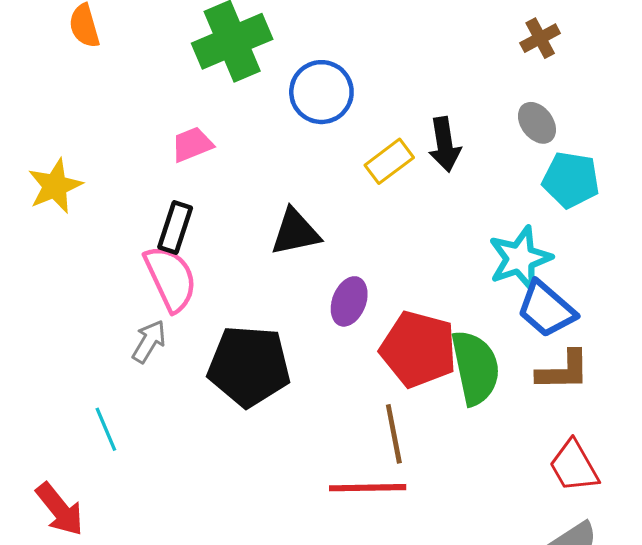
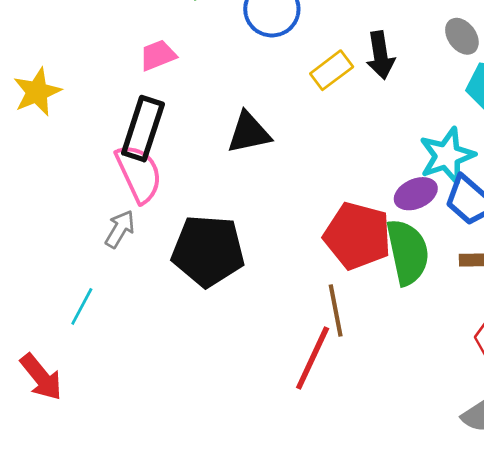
black rectangle: (175, 228) -> (143, 129), size x1.4
purple ellipse: (349, 301) -> (416, 194), moved, turned 45
cyan line: (106, 429) -> (82, 306), turned 51
red line: (368, 488) -> (313, 358), turned -64

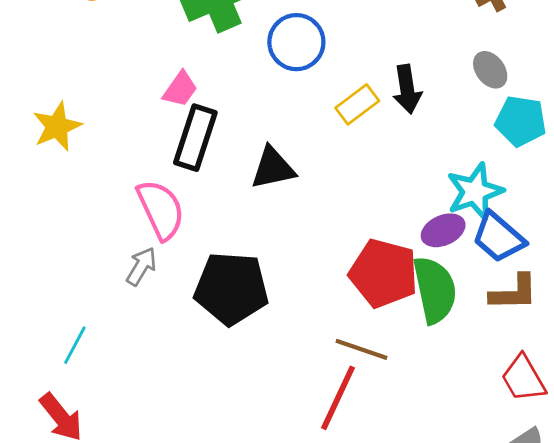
pink trapezoid: (158, 55) -> (180, 89), turned 147
black rectangle: (143, 129) -> (195, 138), moved
cyan line: (82, 306) -> (75, 345), moved
brown line: (336, 310) -> (361, 349), turned -60

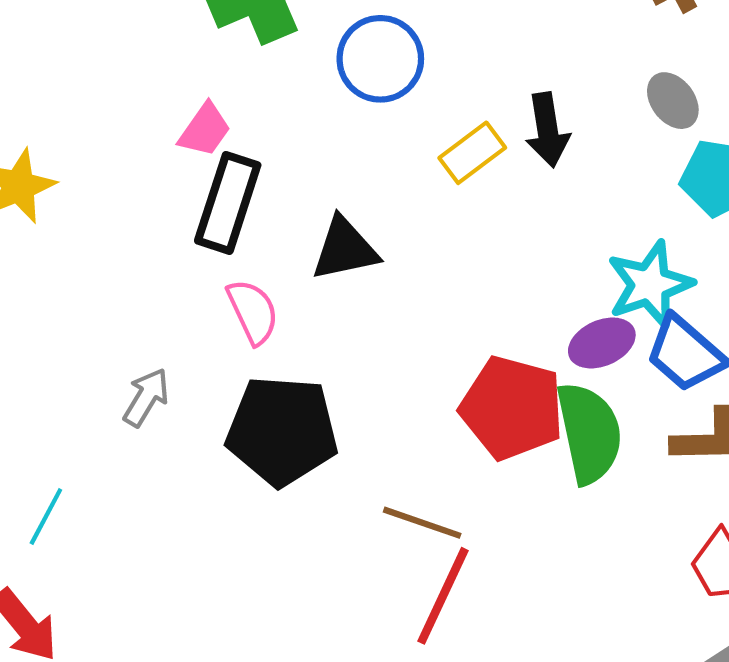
pink semicircle: (161, 210) -> (253, 312), moved, size x0.7
brown line: (361, 349) -> (422, 523), moved

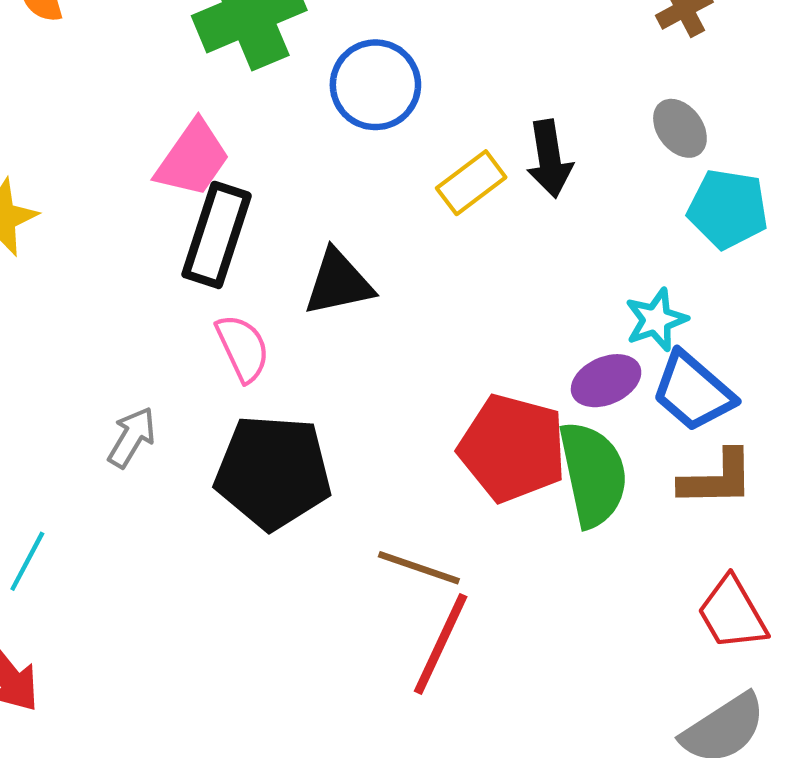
pink trapezoid: (205, 130) -> (193, 159), size x1.4
cyan star: (650, 284) -> (656, 320), size x0.7

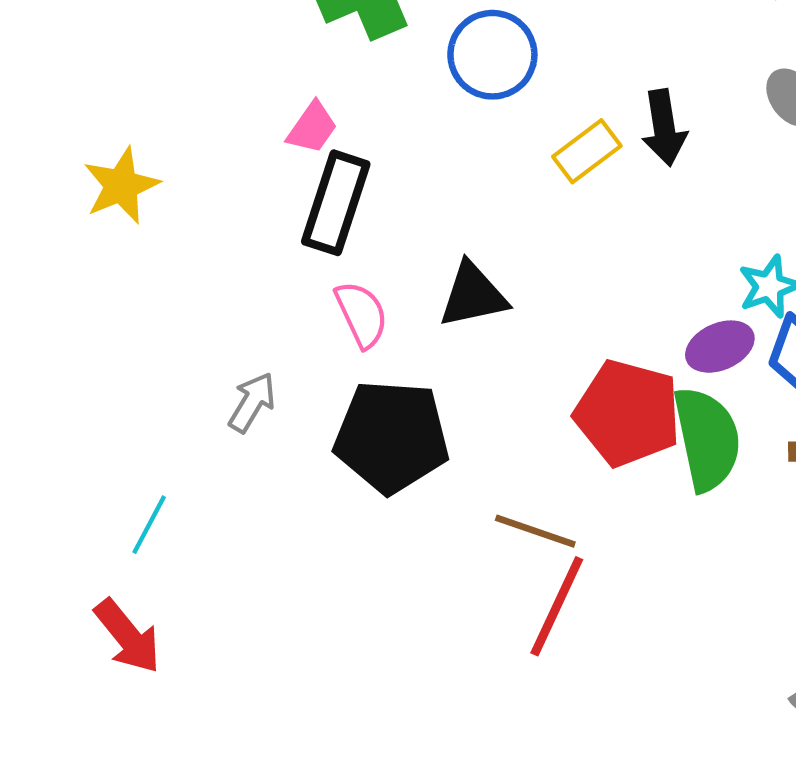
pink trapezoid: (193, 159) -> (312, 128), size x0.7
black triangle: (338, 283) -> (473, 295), moved

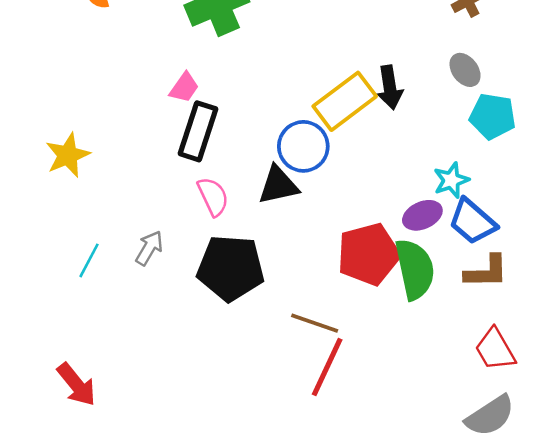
blue circle: (492, 55) -> (303, 146), moved
yellow rectangle: (587, 151) -> (345, 101), size x1.6
yellow star: (121, 186) -> (68, 155), moved
red pentagon: (628, 413) -> (369, 254), turned -30
cyan line: (149, 525) -> (89, 260), moved

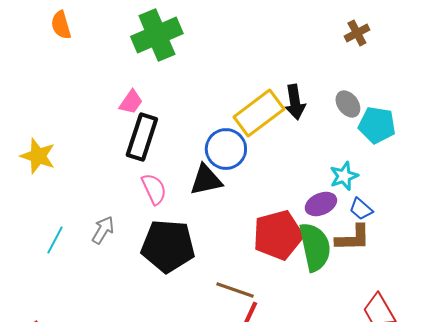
gray ellipse: (465, 70) -> (348, 104), moved
yellow star: (68, 155) -> (38, 156), turned -30
blue trapezoid: (473, 222) -> (361, 209), size x0.6
brown L-shape: (486, 272) -> (353, 238), moved

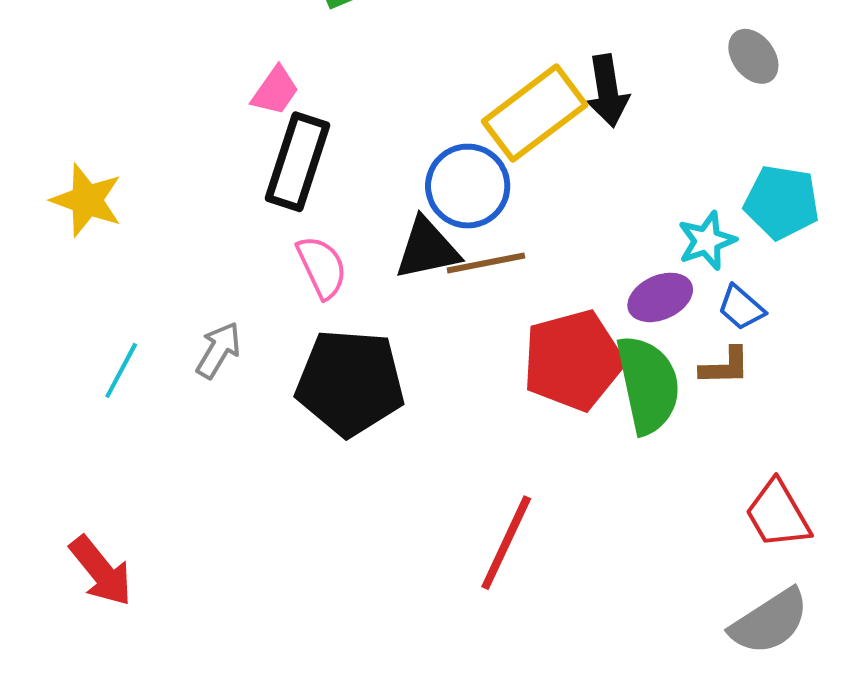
gray ellipse: (348, 104) -> (753, 56), moved
cyan pentagon: (377, 125) -> (782, 202), moved
brown L-shape: (353, 238) -> (725, 366), size x0.7
brown line: (235, 290) -> (486, 263), moved, turned -30

